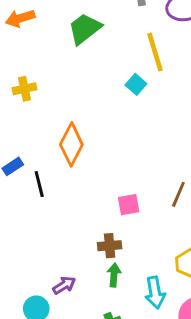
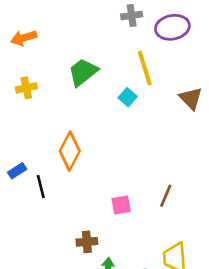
green trapezoid: (85, 29) -> (83, 72), moved
yellow cross: (24, 89) -> (26, 88), moved
brown cross: (110, 246) -> (87, 242), moved

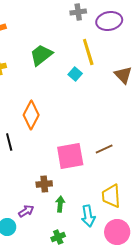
brown line: (166, 196) -> (104, 149), turned 42
pink square: (121, 205) -> (70, 156), size x1.8

